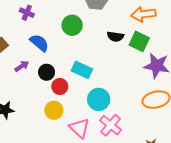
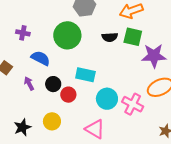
green circle: (72, 25) -> (67, 35), size x1.4
purple arrow: (22, 66) -> (29, 83), turned -72
yellow circle: (54, 110) -> (52, 121), moved
pink cross: (111, 125) -> (133, 104), moved

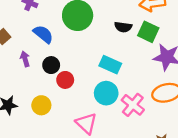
cyan rectangle: (85, 75) -> (110, 65), moved

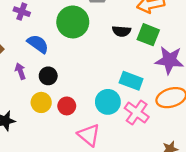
cyan rectangle: (110, 65) -> (131, 81), moved
red circle: (65, 80) -> (67, 106), moved
yellow circle: (41, 105) -> (41, 102), moved

